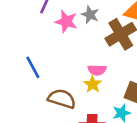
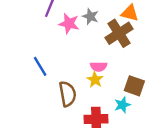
brown semicircle: (62, 99) -> (68, 94), turned 65

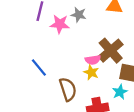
brown cross: (119, 33) -> (111, 51), moved

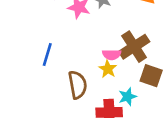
blue line: (39, 68) -> (47, 55), turned 48
cyan star: (120, 92) -> (128, 97), moved

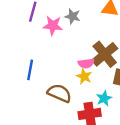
brown semicircle: (78, 85) -> (59, 93), turned -50

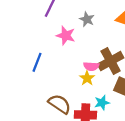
pink star: (53, 26) -> (66, 35), moved
brown semicircle: (59, 93) -> (60, 104), moved

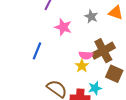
gray star: (87, 19) -> (91, 16), moved

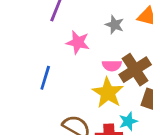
pink semicircle: (86, 55) -> (112, 66), moved
yellow star: (82, 66) -> (108, 93), size x1.6

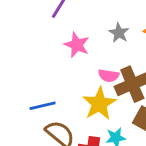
blue line: (45, 78) -> (43, 106), moved, turned 50

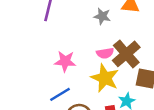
pink star: (77, 45) -> (65, 61), moved

